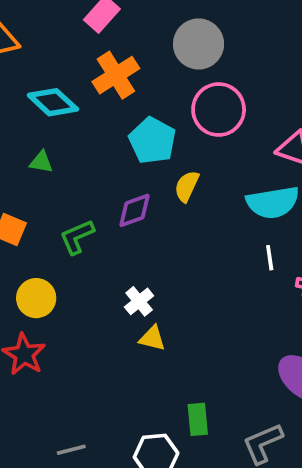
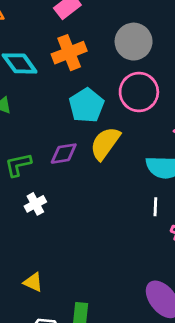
yellow semicircle: (187, 186) -> (105, 143), size x1.5
white cross: (139, 301) -> (35, 204), moved
yellow triangle: (152, 338) -> (33, 282), moved

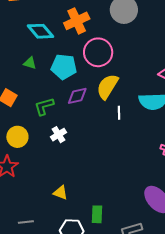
pink circle: (139, 92) -> (98, 52), moved
cyan pentagon: (87, 105) -> (64, 67), moved, turned -30
white line: (155, 207) -> (119, 113), moved

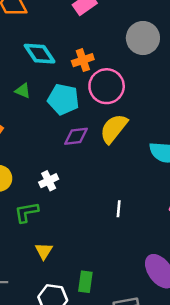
orange cross: (77, 21) -> (83, 60), moved, size x0.7
green L-shape: (44, 106) -> (26, 212), moved
white line: (119, 113) -> (119, 209), moved
yellow triangle: (60, 193) -> (44, 251), turned 35

